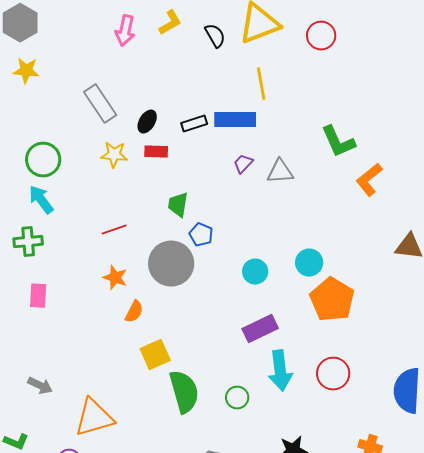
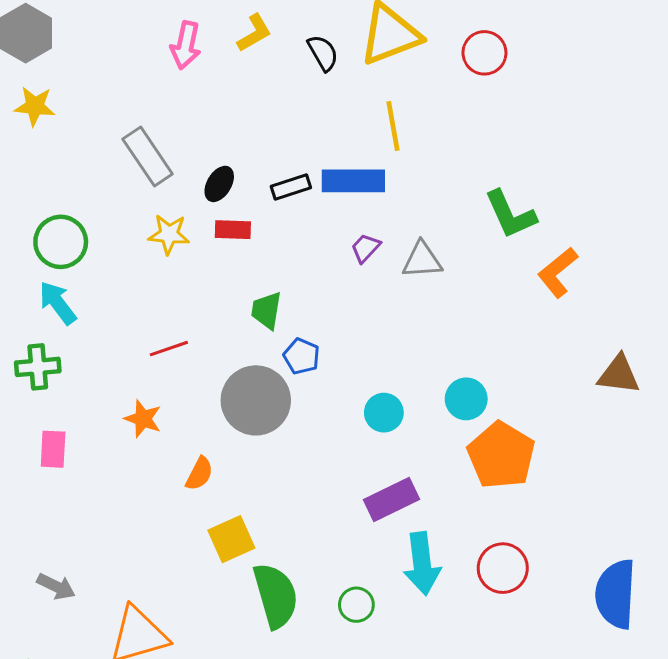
orange star: (115, 278) -> (143, 419), moved

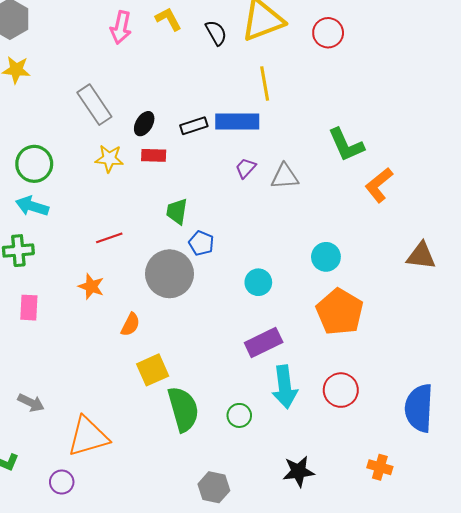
yellow L-shape: (254, 33) -> (168, 19), turned -88
cyan arrow: (58, 303) -> (32, 206), turned -36
cyan circle: (466, 399) -> (326, 257), moved

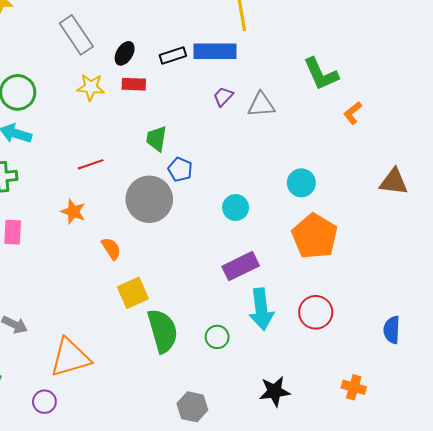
orange L-shape: (379, 185) -> (353, 113), size x0.7
orange semicircle: (130, 325) -> (111, 249), turned -60
blue semicircle: (419, 408) -> (392, 330), size x0.6

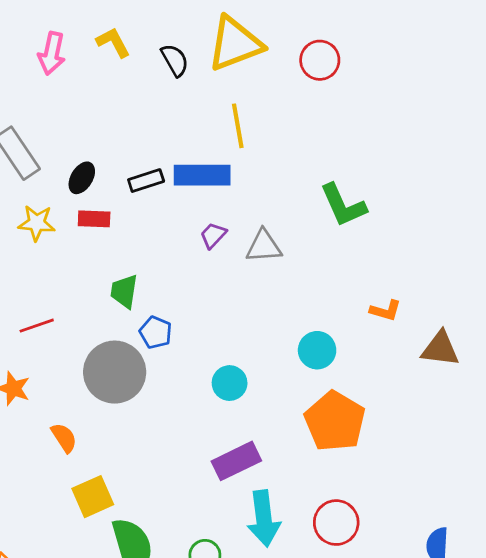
orange L-shape: (353, 113) -> (385, 311), moved, turned -125

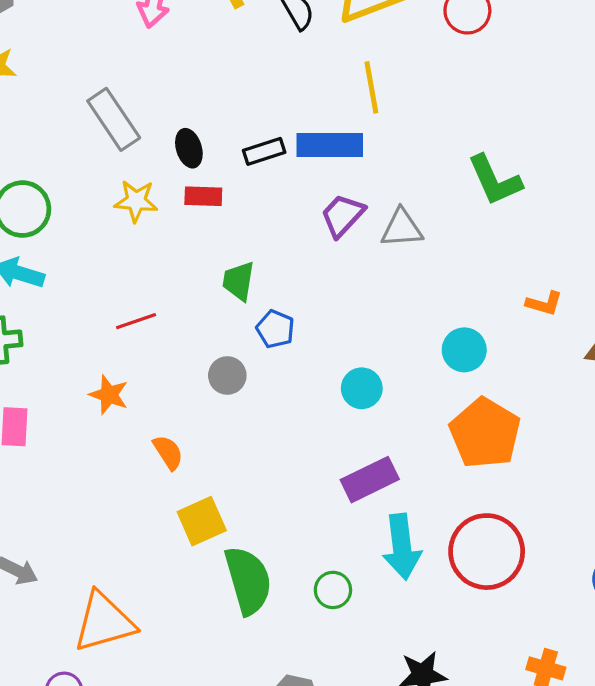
black ellipse: (82, 178) -> (189, 148), turned -48
purple trapezoid: (213, 235) -> (343, 215), size x1.4
gray circle: (115, 372) -> (227, 375), size x0.5
red circle: (336, 523) -> (487, 552), size x1.4

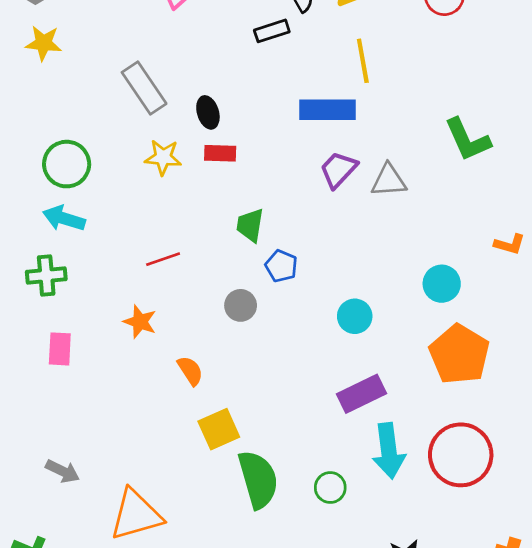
black rectangle: (264, 151) -> (272, 31), moved

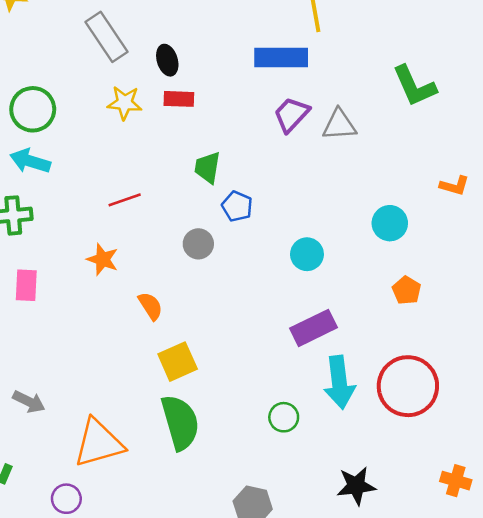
orange pentagon: (459, 354) -> (407, 290), size x0.5
green semicircle: (258, 479) -> (180, 422), moved

